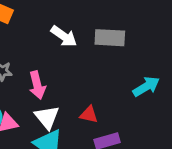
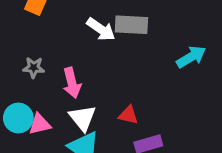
gray rectangle: (110, 38) -> (131, 25), moved
cyan arrow: (146, 87) -> (191, 57), moved

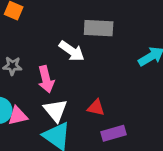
white arrow: (101, 29) -> (72, 51), moved

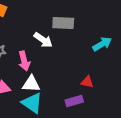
red triangle: (96, 108) -> (87, 82), moved
white triangle: (55, 110) -> (31, 84), turned -48

